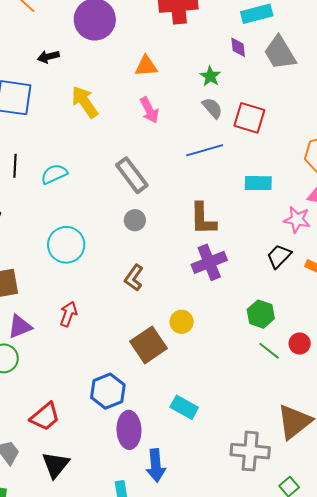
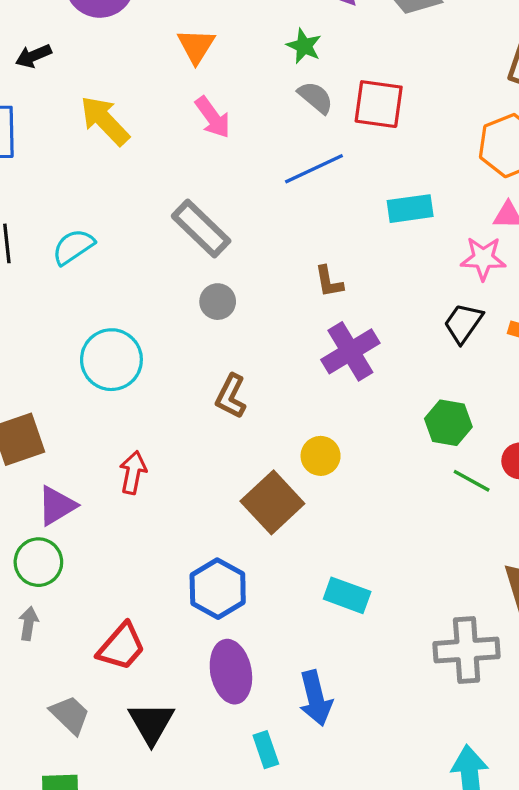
orange triangle: (146, 66) -> (196, 46), turned -45
brown L-shape: (203, 219) -> (329, 282), size x0.6
purple ellipse: (129, 430) -> (231, 672), moved

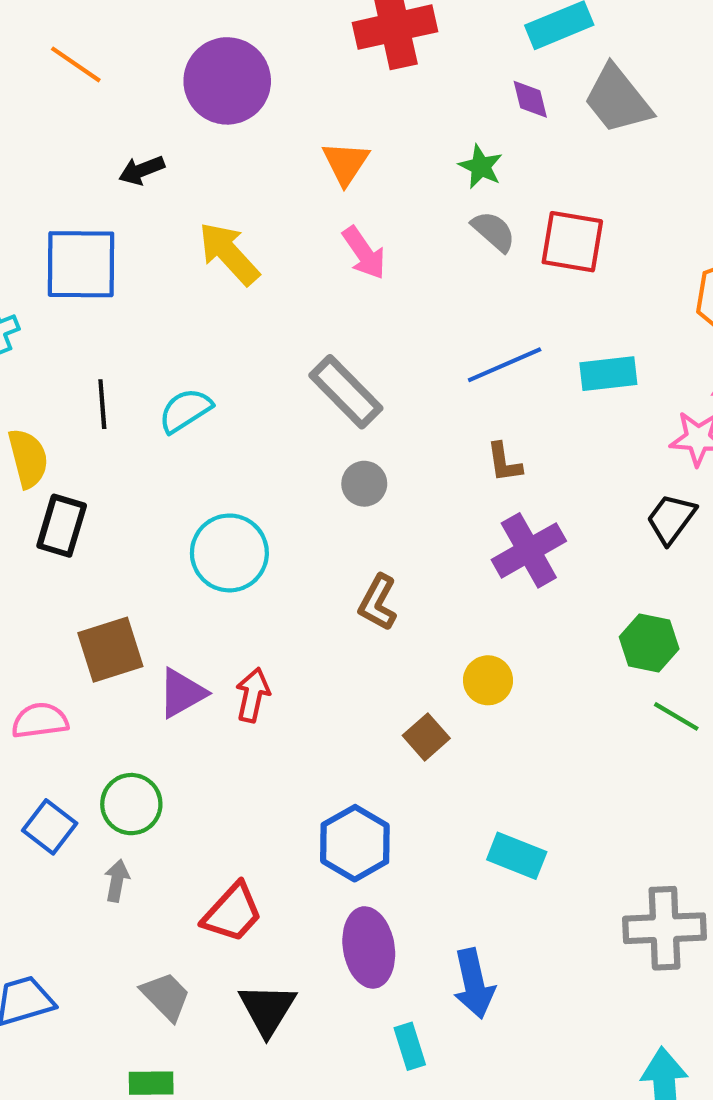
blue line: (314, 169) -> (505, 365), moved
brown square: (272, 502) -> (426, 737), size x0.6
purple triangle: (57, 506) -> (182, 693), moved

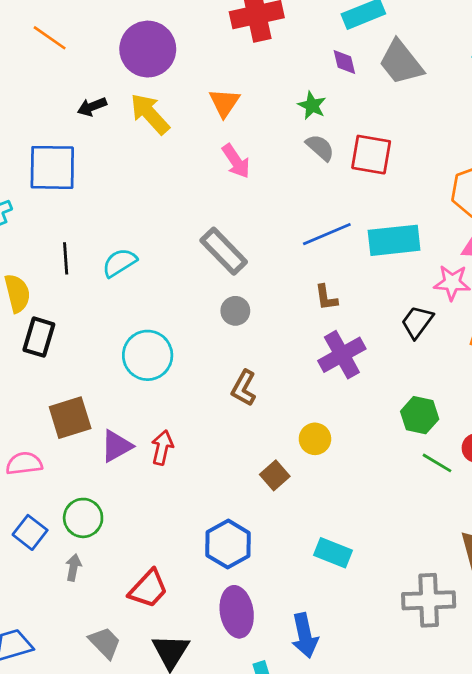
yellow arrow: (229, 254) -> (150, 114), moved
cyan rectangle: (608, 374) -> (394, 240), size x1.4
black trapezoid: (671, 519) -> (417, 322), moved

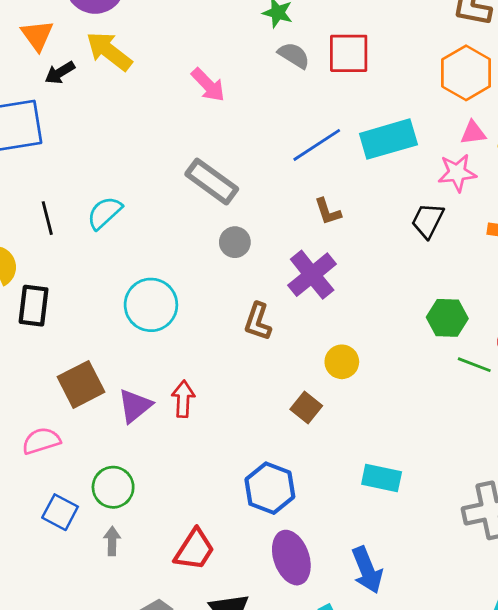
orange triangle: (224, 103) -> (37, 35), moved
black arrow: (92, 107) -> (60, 73), moved
purple cross: (342, 355) -> (312, 275), moved

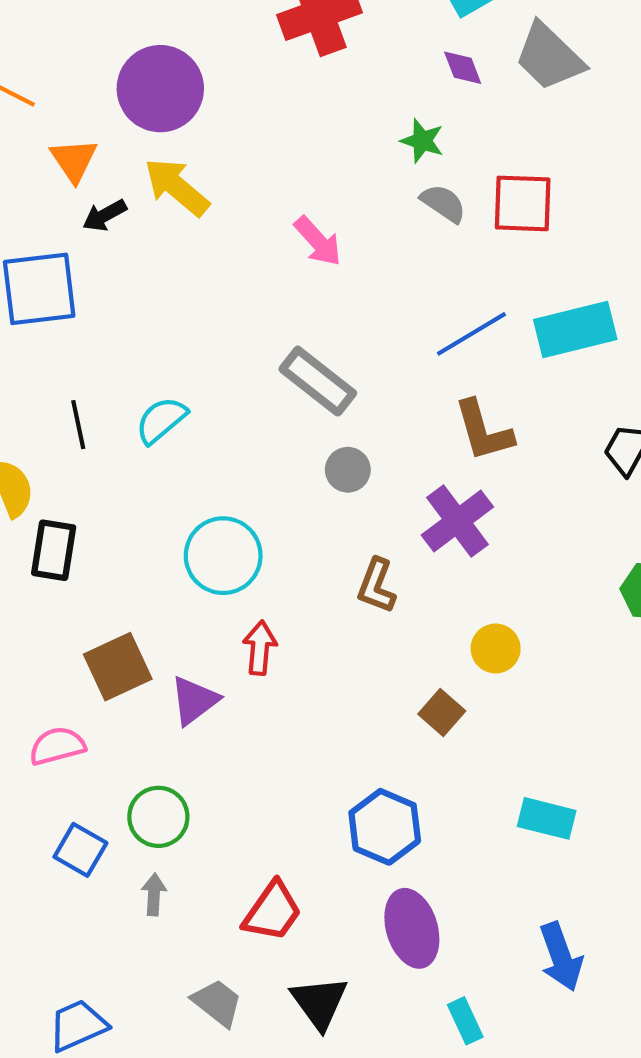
brown L-shape: (328, 212) -> (484, 431), size x1.6
red arrow: (183, 399) -> (260, 648), moved
blue arrow: (367, 570) -> (561, 957), moved

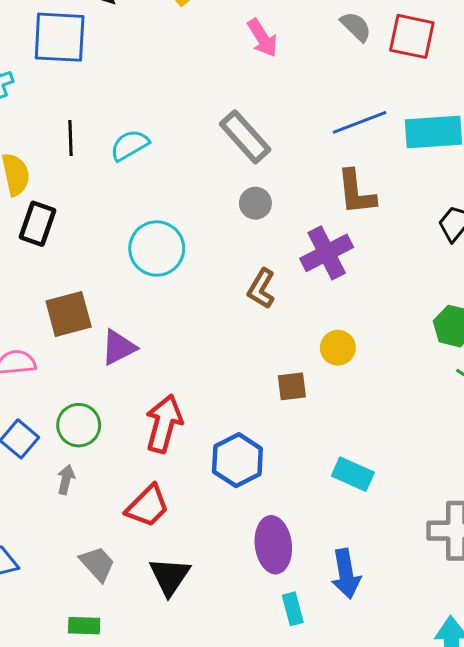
red arrow: (260, 648) -> (164, 424), moved, size x1.5
brown square: (442, 712) -> (292, 386), turned 32
purple ellipse: (412, 928) -> (273, 545), moved
cyan rectangle: (465, 1021) -> (293, 609), moved

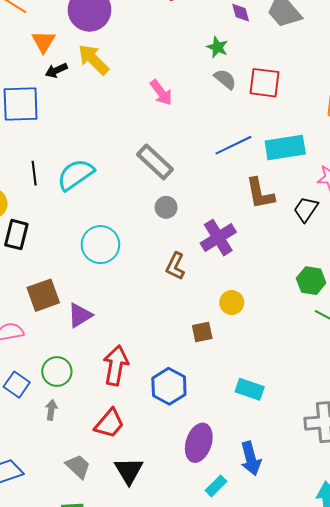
cyan semicircle: (130, 145) -> (76, 175), size x1.4
brown L-shape: (356, 192) -> (260, 193), moved
purple ellipse: (273, 545) -> (199, 443), turned 30
cyan rectangle: (293, 609) -> (216, 486), turned 65

